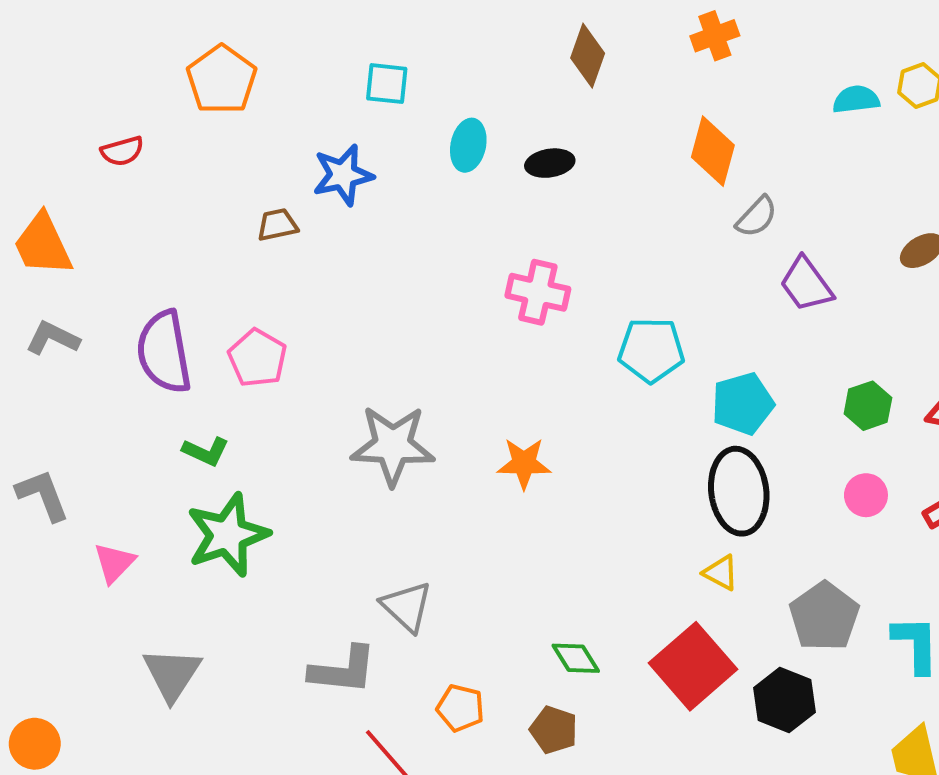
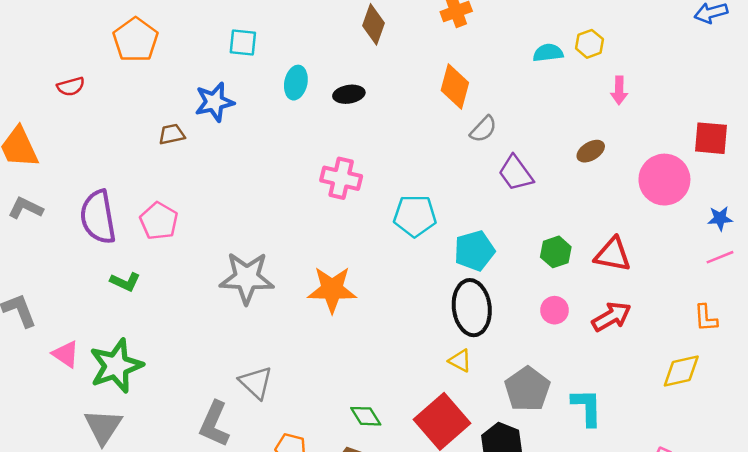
orange star: (524, 463) -> (332, 289), size x1.4
green star: (228, 535) -> (116, 366), moved
pink triangle: (114, 563) -> (66, 354), turned -40
gray L-shape: (343, 670) -> (214, 424), turned 108

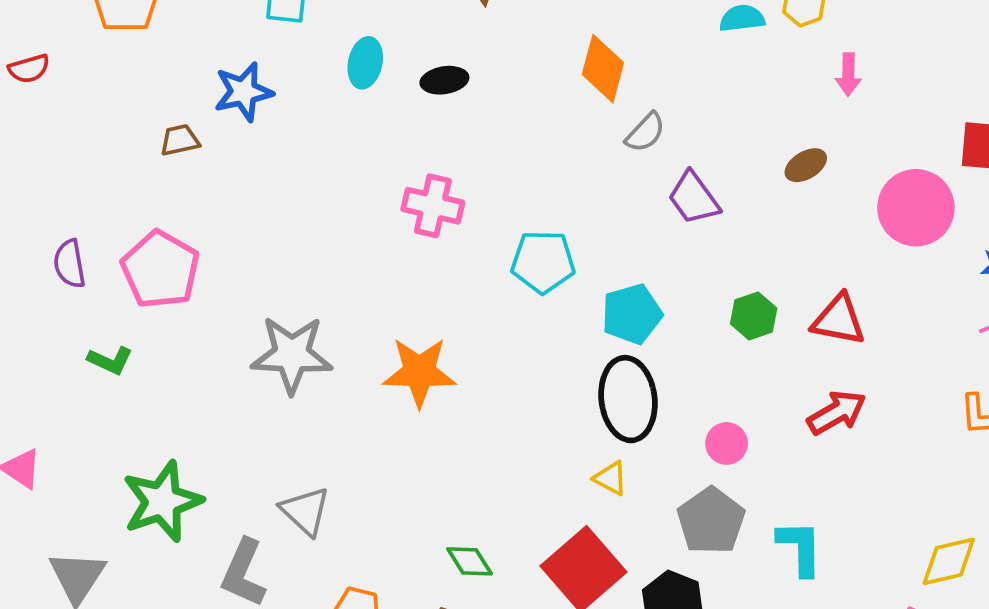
purple semicircle: (98, 217) -> (70, 264), size x0.6
pink pentagon: (159, 221) -> (160, 270), size x1.4
pink circle: (555, 310) -> (727, 443), moved
green star: (116, 366) -> (162, 501), moved
yellow diamond: (681, 371) -> (949, 561), moved

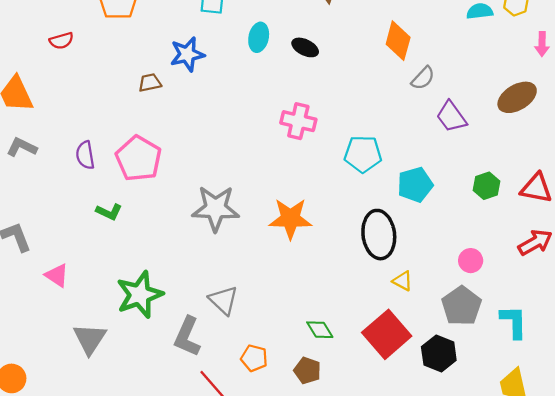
black ellipse: (444, 80) -> (305, 47), turned 35
brown ellipse: (806, 165) -> (517, 97), size x1.6
black ellipse: (628, 399) -> (379, 235), moved

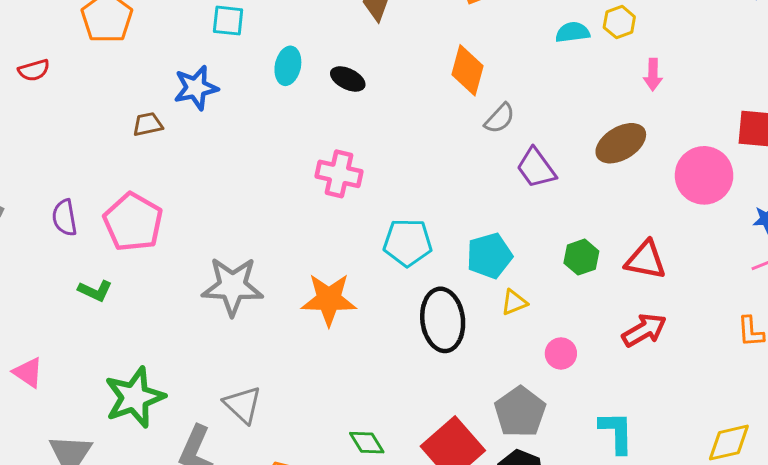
cyan pentagon: (363, 154) -> (408, 243), moved
yellow triangle: (403, 281) -> (514, 302), moved, turned -50
gray pentagon: (462, 306) -> (520, 412), moved

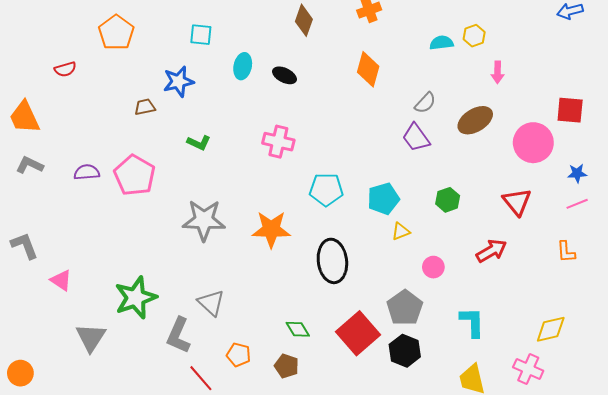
gray semicircle: (500, 118) -> (425, 103), moved
purple semicircle: (65, 218) -> (87, 172), turned 95
red triangle: (646, 260) -> (517, 202), moved, turned 40
green L-shape: (95, 291) -> (199, 143), moved
black ellipse: (443, 320) -> (332, 261), moved

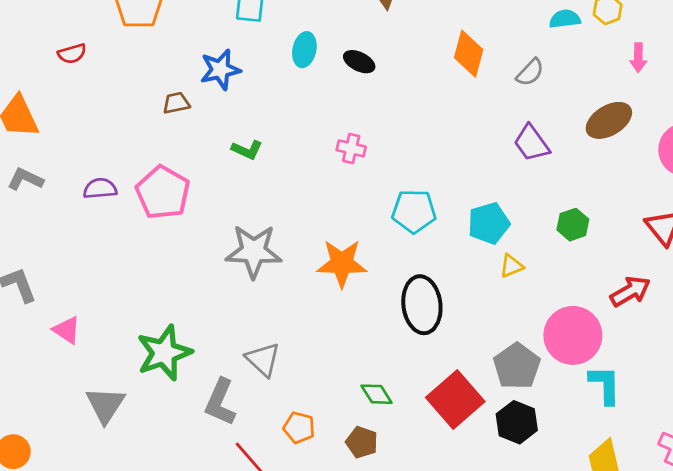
gray semicircle: (425, 103) -> (530, 72), moved
pink cross: (278, 142) -> (351, 148), size x0.7
pink circle: (433, 267) -> (573, 335), moved, size x2.0

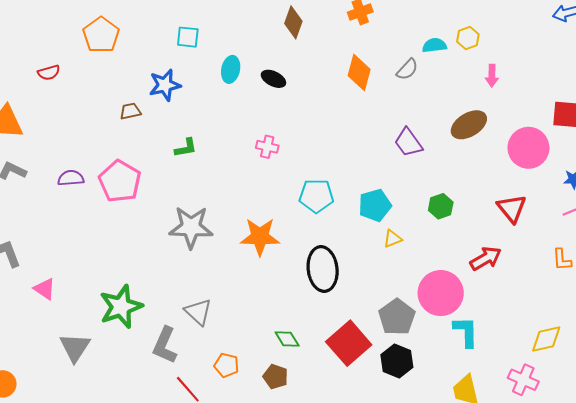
gray semicircle: (530, 72) -> (407, 69), moved
green L-shape: (247, 150) -> (186, 148), turned -35

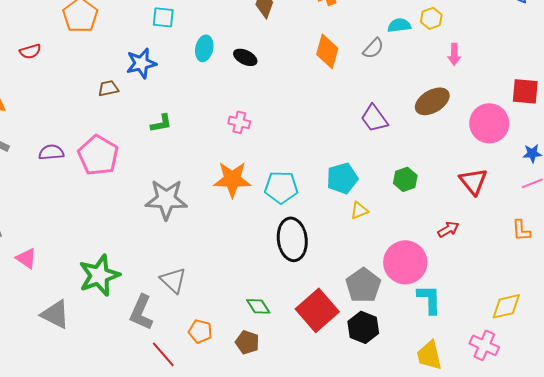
cyan pentagon: (316, 196) -> (281, 187), moved
orange star: (260, 237) -> (232, 179), moved
red arrow: (486, 259) -> (448, 229), size x0.7
gray triangle: (75, 347) -> (55, 314), turned -36

